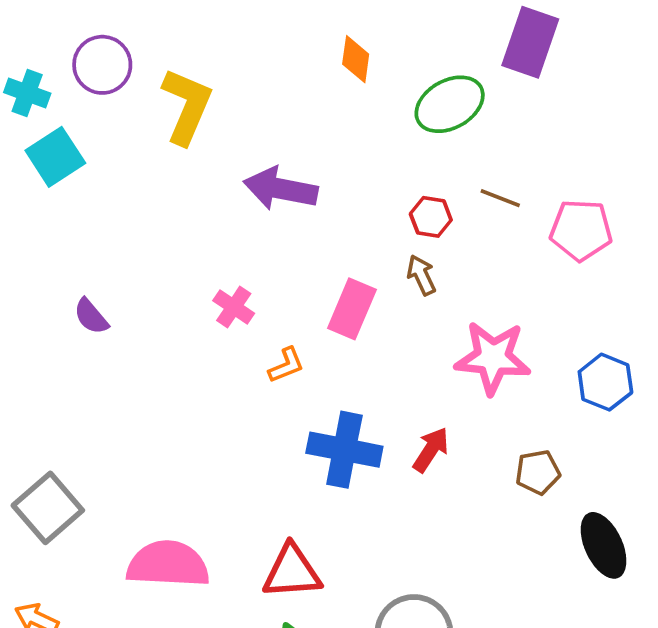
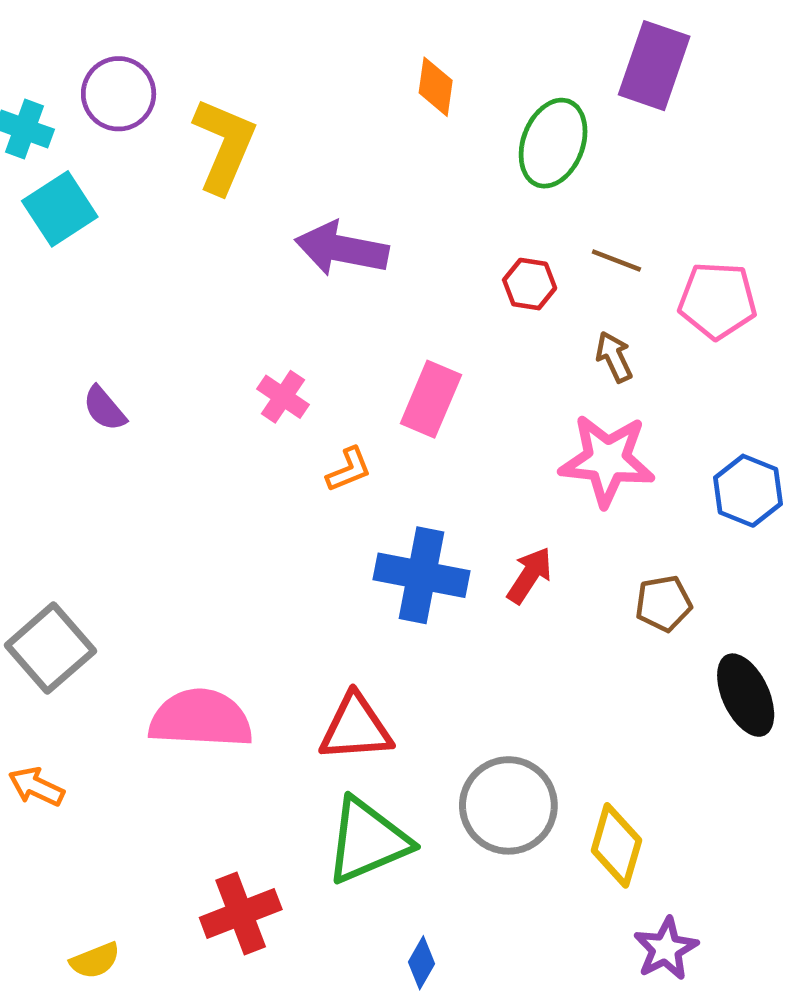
green ellipse: (450, 104) -> (553, 143), turned -40
brown arrow: (421, 275) -> (614, 357), moved

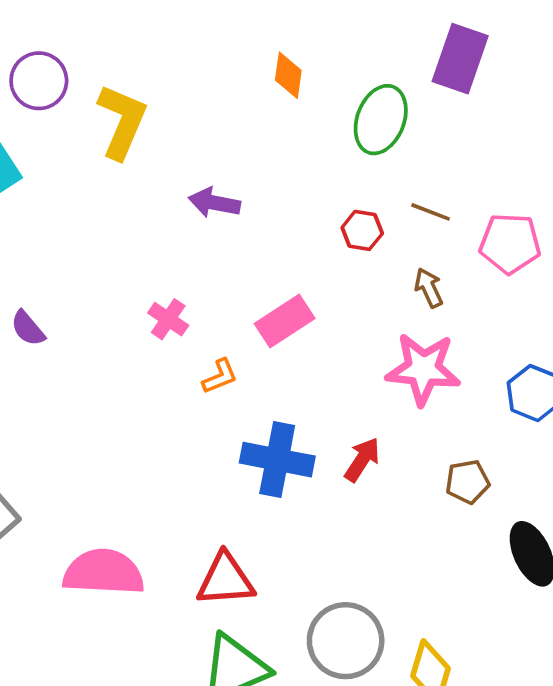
purple arrow: (342, 249) -> (214, 203), size x0.7
pink rectangle: (431, 399) -> (285, 321), turned 34

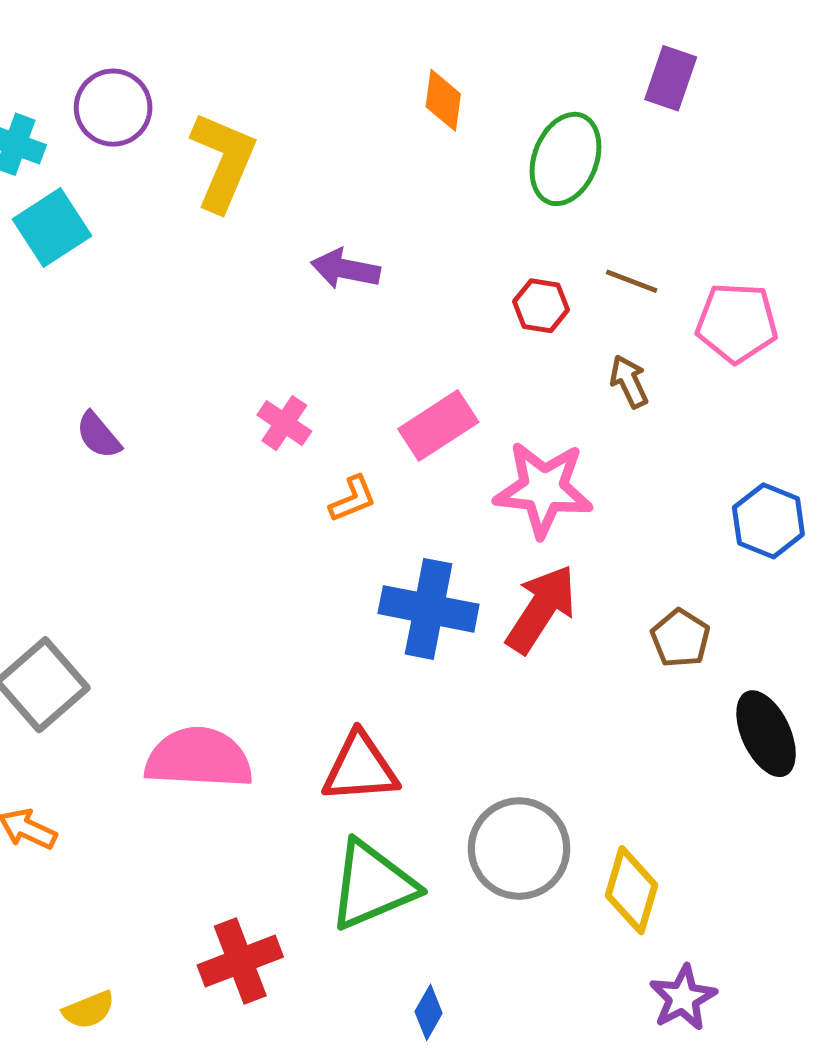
purple rectangle: (460, 59) -> (671, 78), size x0.7
pink star: (423, 369) -> (544, 489), moved
red arrow: (362, 460) -> (541, 609), size x1.5
brown pentagon: (468, 482) -> (680, 638), turned -30

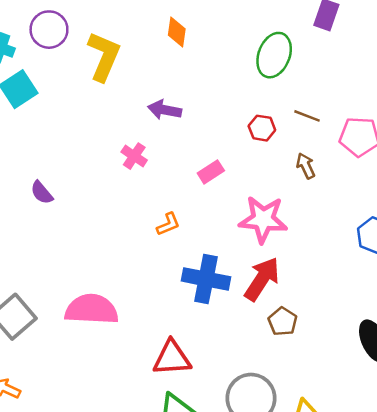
orange diamond: (443, 100) -> (177, 32), moved
pink cross: (284, 423) -> (134, 156), moved
pink rectangle: (438, 426) -> (211, 172), moved, size x0.7
brown pentagon: (680, 638) -> (283, 322), moved
pink semicircle: (199, 758) -> (92, 309), moved

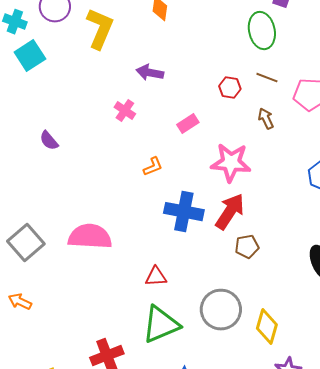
green ellipse: (274, 55) -> (262, 31), moved, turned -33
brown pentagon: (283, 322) -> (247, 247), turned 30
red triangle: (172, 358) -> (156, 277), size x0.7

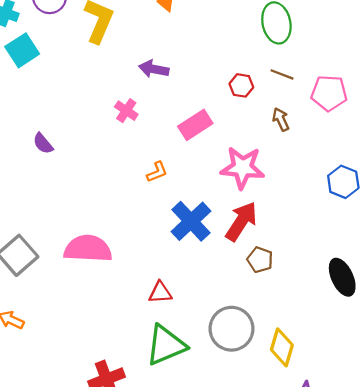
pink rectangle: (188, 124) -> (195, 125), size x1.4
blue cross: (184, 212) -> (191, 221), turned 36
brown pentagon: (247, 247) -> (260, 260), turned 30

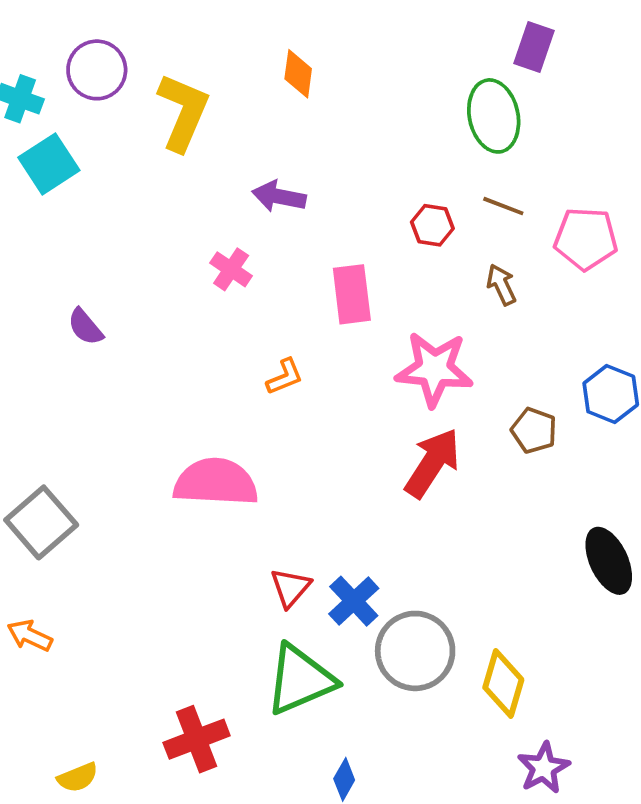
pink rectangle: (195, 125) -> (352, 294), turned -64
blue cross: (191, 221) -> (354, 601), moved, size x0.7
pink semicircle: (88, 249) -> (216, 482), moved
brown pentagon: (260, 260) -> (534, 430), moved
red triangle: (160, 293) -> (290, 588), turned -45

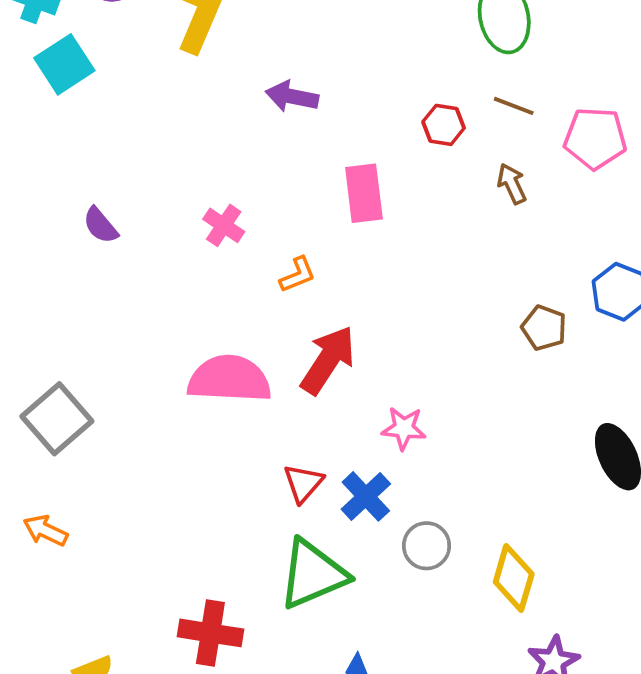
pink cross: (231, 269) -> (224, 225), moved
pink star: (434, 369) -> (404, 428), moved, size x0.6
red arrow: (432, 463) -> (328, 360), moved
gray circle: (415, 651) -> (427, 546), size x0.6
red cross: (197, 739) -> (210, 633), turned 30

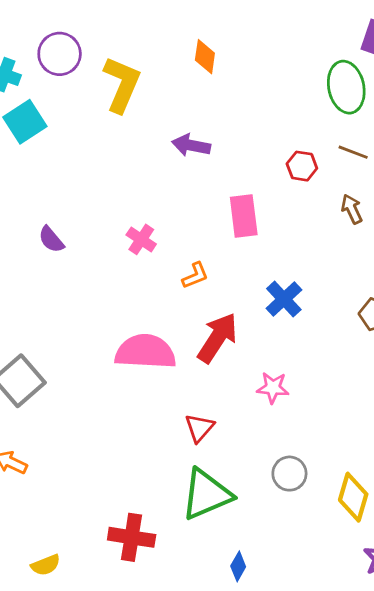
blue cross: (366, 496) -> (284, 299), moved

